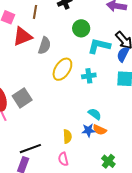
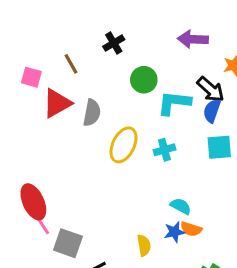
brown line: (35, 12) -> (71, 64), turned -32
gray square: (22, 98) -> (68, 243), moved, turned -30

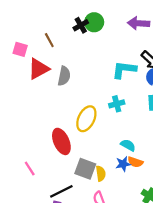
green circle: (144, 80) -> (94, 22), moved
yellow ellipse: (123, 145) -> (86, 119), moved
red ellipse: (33, 202) -> (61, 141), moved
pink line: (42, 225) -> (30, 169), moved
gray square: (68, 243) -> (85, 169), moved

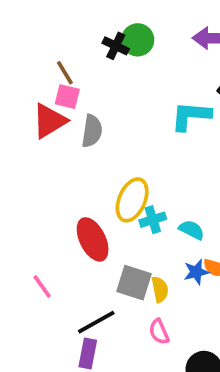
black cross: (81, 25) -> (116, 46), turned -32
pink square: (20, 49) -> (67, 97), moved
cyan cross: (117, 104) -> (153, 220), moved
cyan semicircle: (128, 145) -> (192, 230), moved

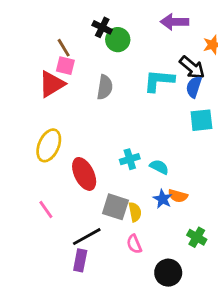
green circle: (138, 40) -> (118, 40), moved
gray semicircle: (92, 131) -> (105, 87), moved
yellow ellipse: (132, 200) -> (49, 145), moved
blue star: (196, 272) -> (163, 199), turned -30

